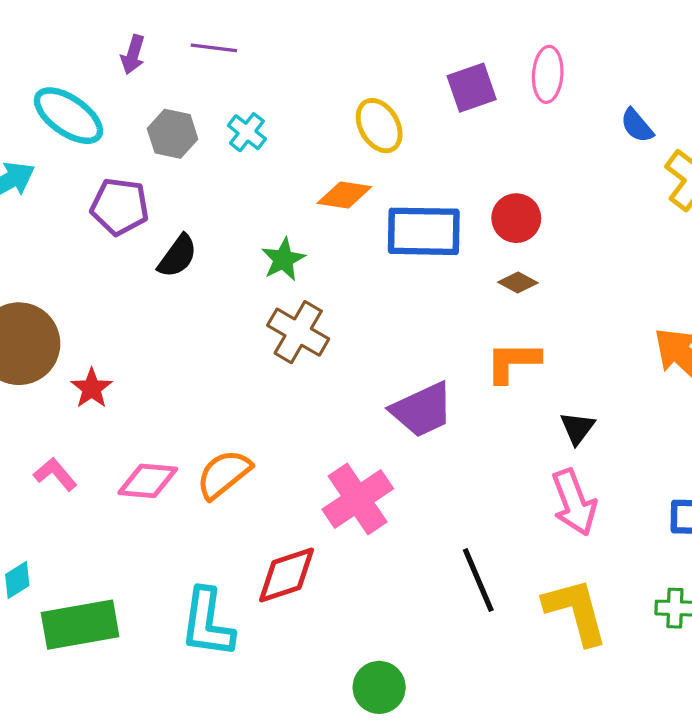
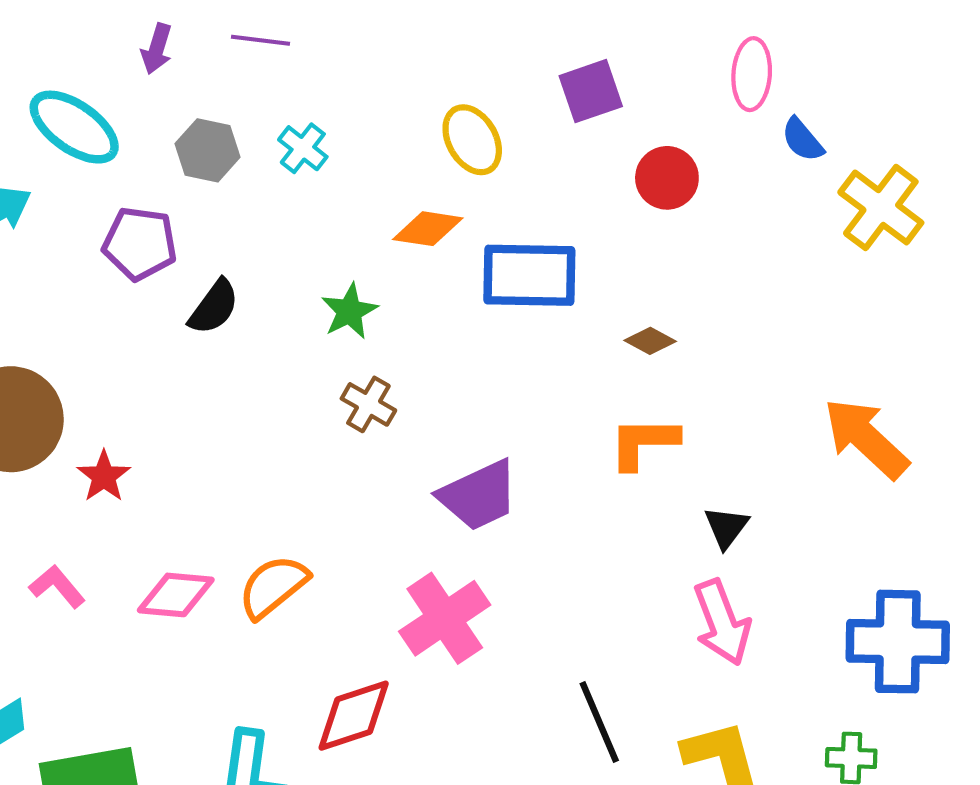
pink ellipse: (548, 74) -> (752, 74), moved
red circle: (516, 218) -> (667, 178), moved
brown cross: (298, 332) -> (368, 404), size x0.7
purple trapezoid: (422, 410) -> (479, 495), moved

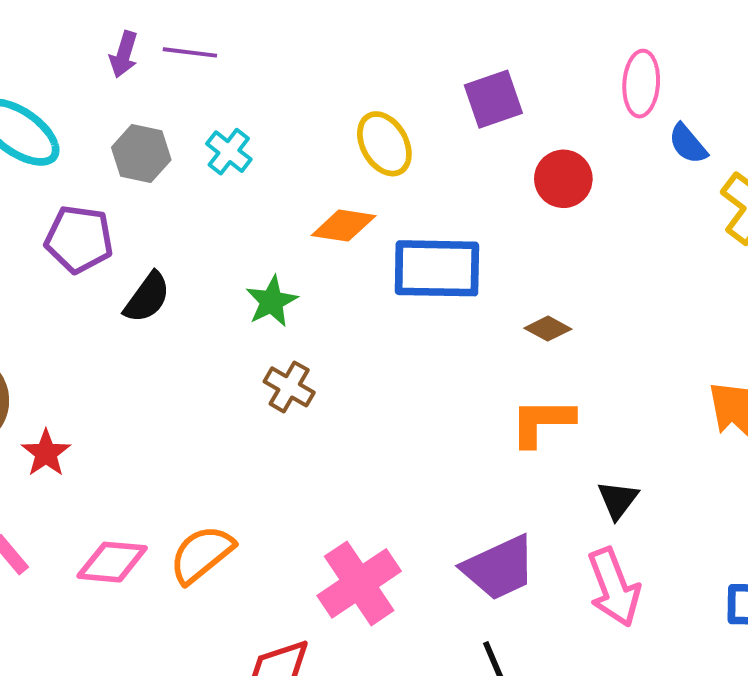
purple arrow: (157, 49) -> (124, 54), moved
purple trapezoid: (479, 495) -> (499, 568), moved

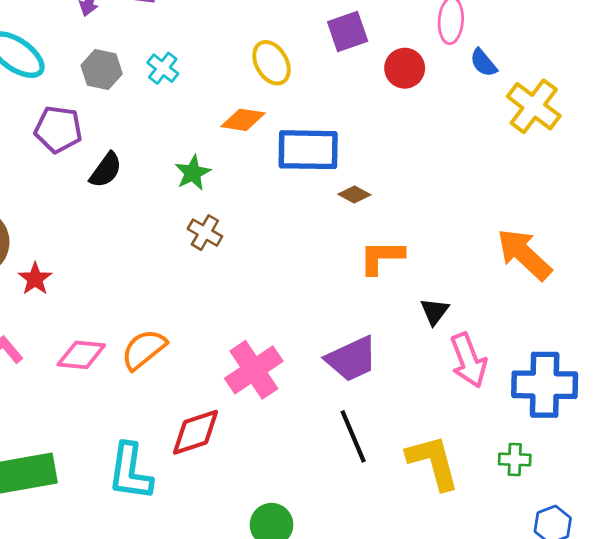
red circle: (563, 179) -> (405, 68), moved
brown diamond: (548, 329) -> (354, 195), moved
pink arrow: (614, 587) -> (469, 360), moved

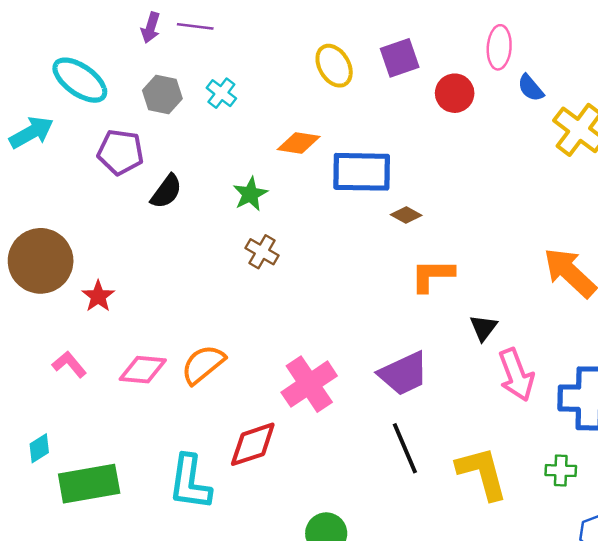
yellow ellipse: (272, 63) -> (334, 66), moved

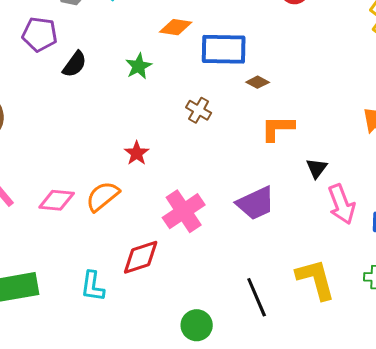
brown cross: (262, 252) -> (199, 110), moved
red star: (98, 296) -> (137, 153), moved
black line: (405, 448) -> (257, 297), moved
cyan L-shape: (190, 482) -> (93, 286), size x0.7

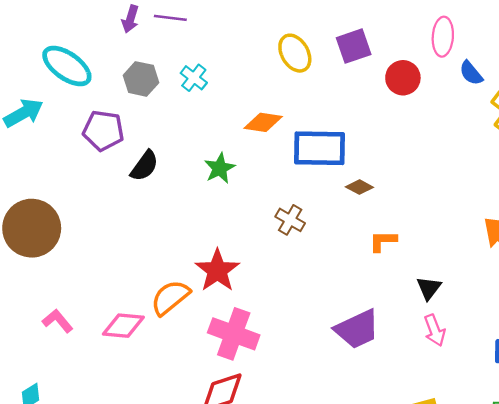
orange L-shape: (278, 128) -> (383, 241), size x0.7
red star: (137, 153) -> (217, 270), size x1.5
orange semicircle: (103, 196) -> (170, 297), moved
pink arrow: (342, 204) -> (435, 330), moved, size x0.7
pink cross: (184, 211) -> (234, 334), moved, turned -36

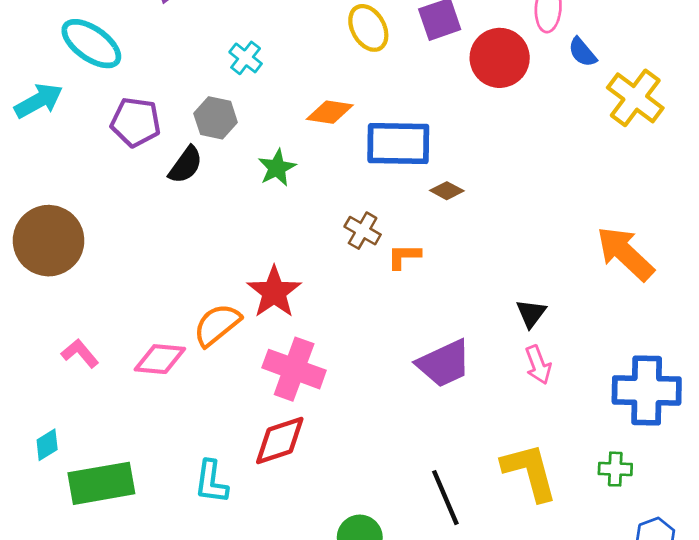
red circle: (403, 78) -> (500, 58), size x1.4
gray hexagon: (141, 79) -> (216, 118), moved
orange L-shape: (383, 241) -> (404, 256), moved

